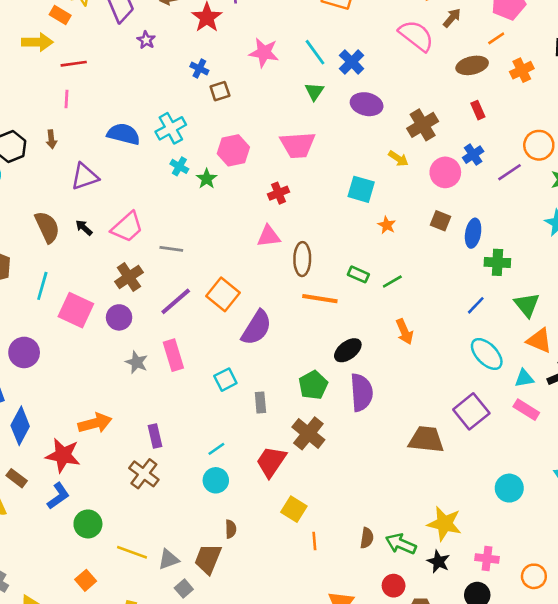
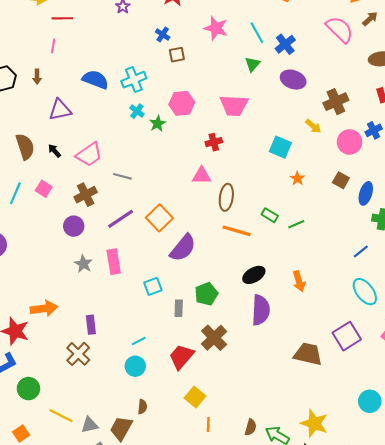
pink square: (76, 310) -> (44, 189), moved, size x0.6
orange arrow: (405, 332) -> (299, 281), moved
green pentagon: (313, 385) -> (206, 294), moved

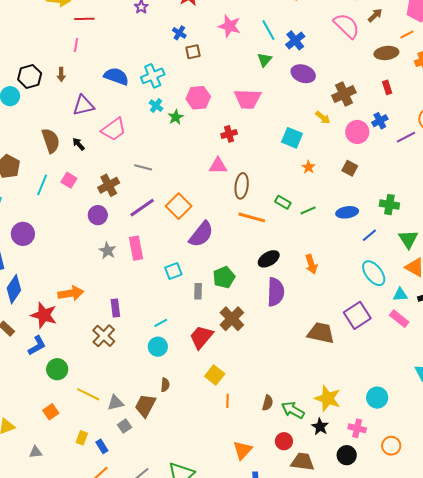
pink trapezoid: (89, 155) -> (114, 129), moved
blue ellipse: (366, 193) -> (347, 212), moved, turned 65
cyan circle: (370, 401) -> (377, 398), moved

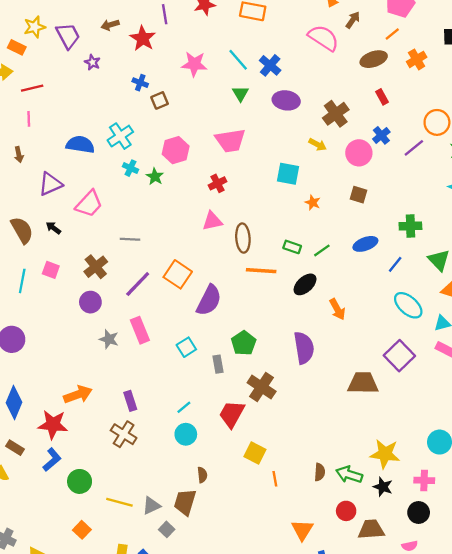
black ellipse: (269, 259) -> (305, 284), moved

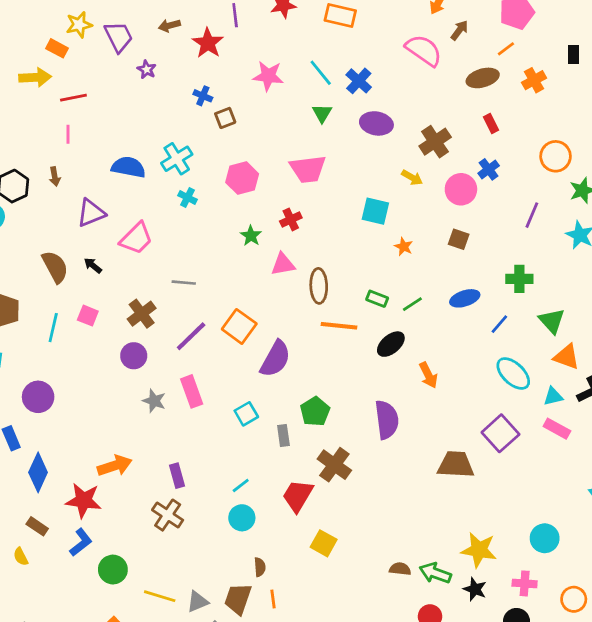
purple line: (414, 148) -> (532, 215), moved, turned -30
green star: (155, 177) -> (251, 236), moved
brown semicircle: (320, 472) -> (400, 569), turned -90
orange line: (275, 479) -> (273, 599), moved

